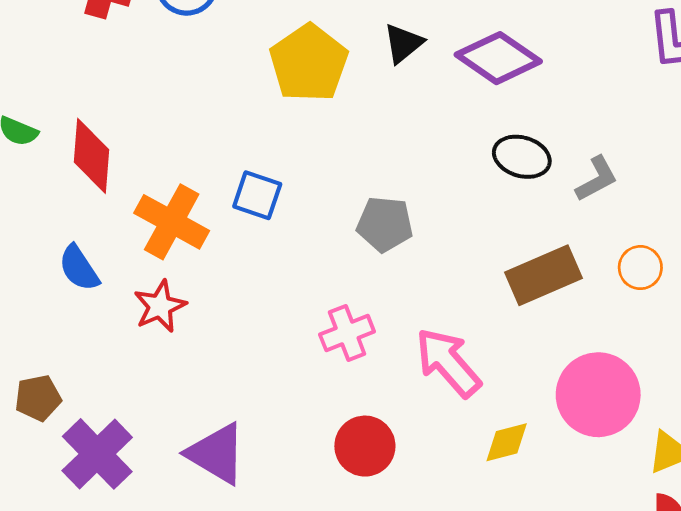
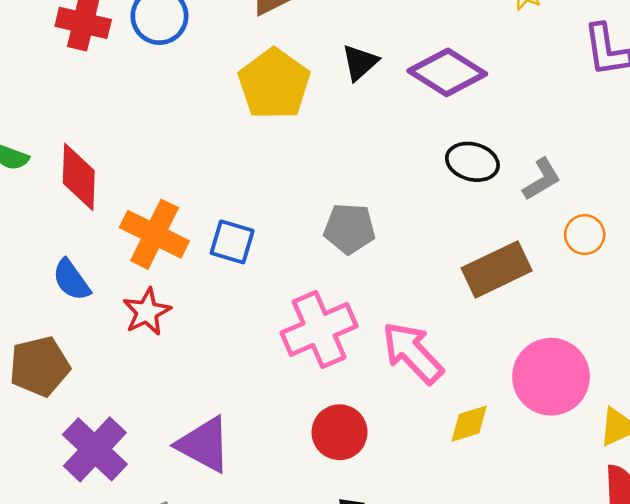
blue square: (257, 195) -> (232, 242), moved
orange circle: (640, 268) -> (585, 235), moved
pink cross: (347, 333) -> (319, 329), size x1.5
brown pentagon: (38, 398) -> (40, 366), moved, size x1.4

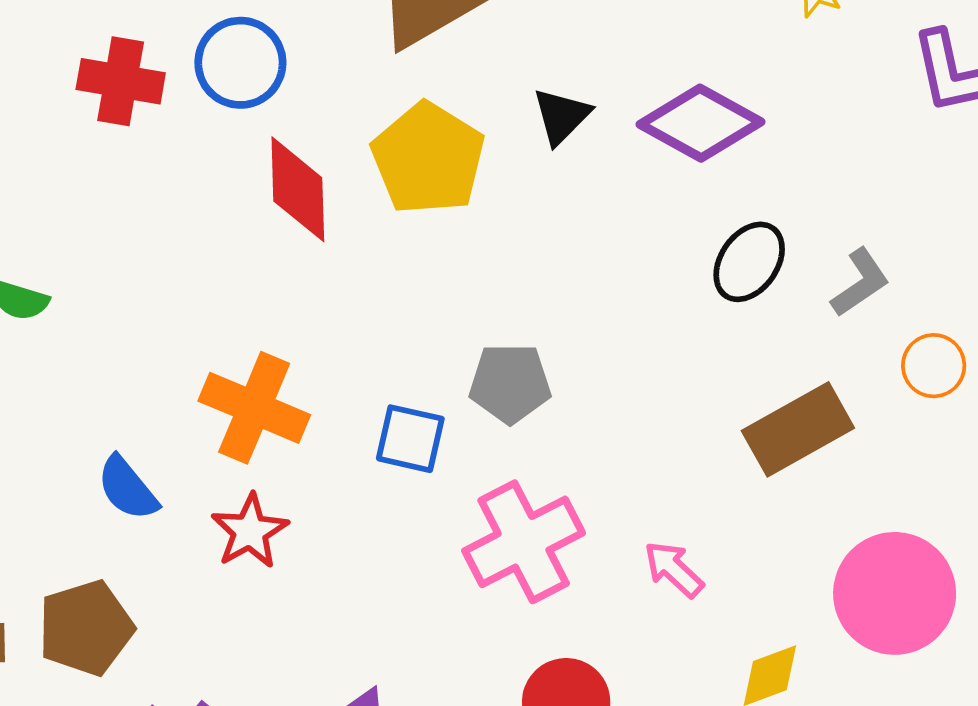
black ellipse: (472, 162) -> (749, 262), turned -66
red diamond: (79, 177) -> (298, 189), moved
gray pentagon: (350, 229) -> (510, 383), moved
blue square: (232, 242) -> (410, 439), moved
pink arrow: (413, 353) -> (674, 569), size x0.6

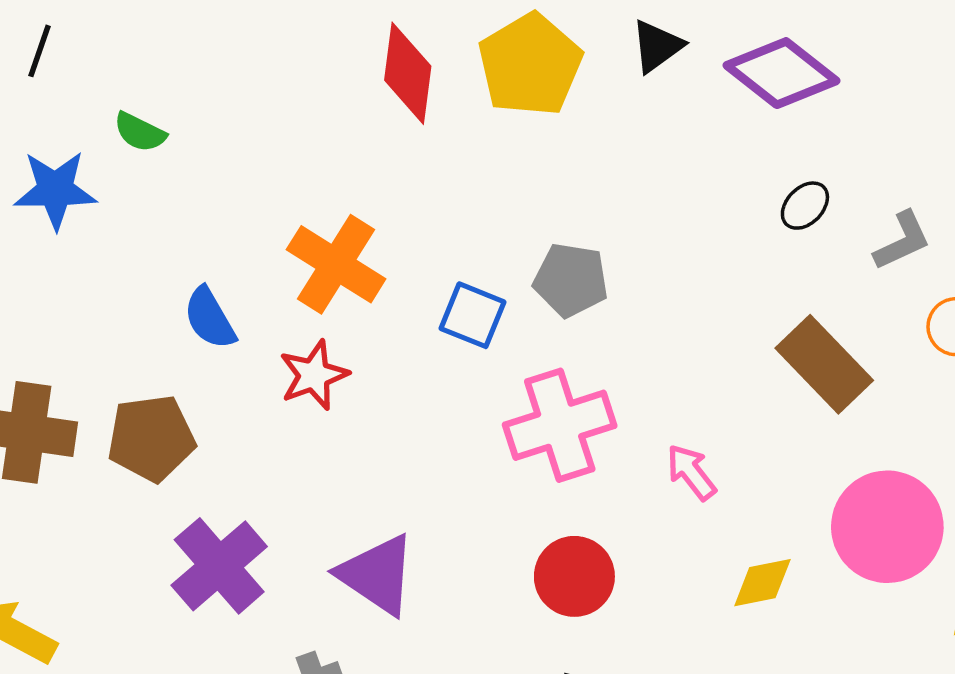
black ellipse: (749, 262) -> (805, 206), size x0.7
brown rectangle: (798, 429) -> (824, 364), turned 66

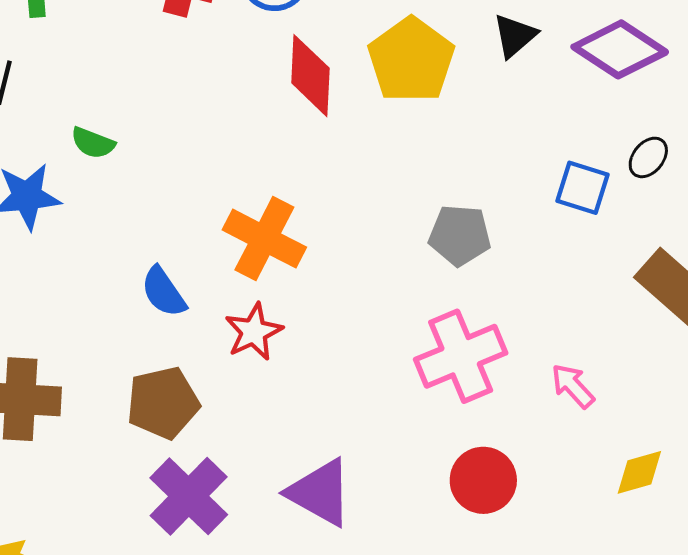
blue square: (473, 315) -> (583, 188), moved
brown pentagon: (151, 438) -> (163, 403), moved

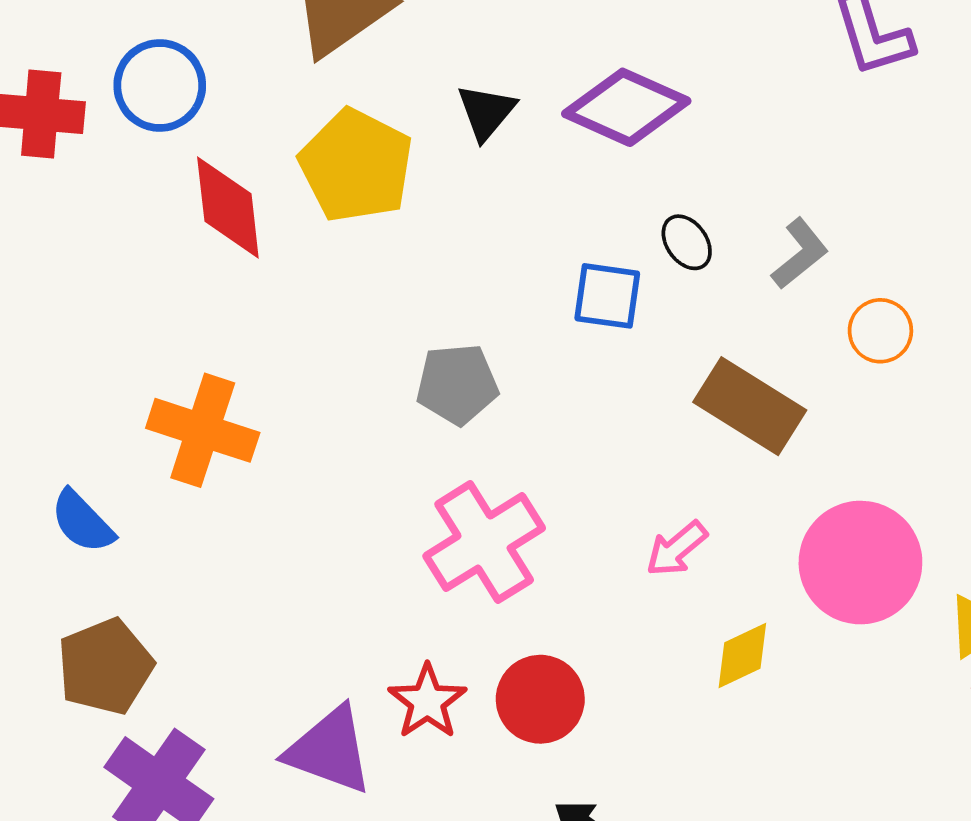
black ellipse: (648, 157) -> (687, 242), turned -66
red star: (254, 332) -> (427, 701), moved
pink arrow: (573, 386) -> (677, 549), moved, turned -78

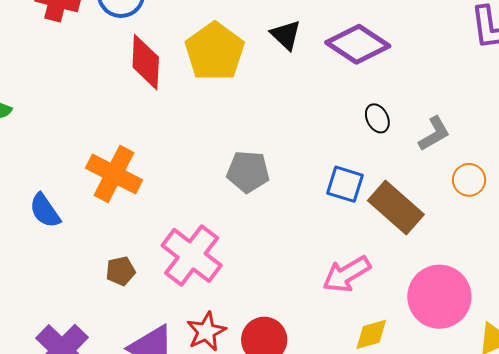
black triangle: (486, 112) -> (286, 35), turned -36
blue square: (607, 296) -> (345, 184), moved
pink cross: (484, 542) -> (192, 255), moved, turned -30
pink arrow: (677, 549) -> (347, 274), size x1.4
brown pentagon: (105, 667) -> (121, 271), moved, size x0.6

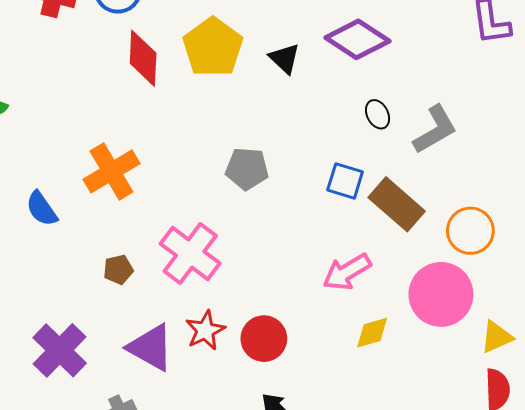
black triangle: (286, 35) -> (285, 59), moved
gray L-shape: (434, 134) -> (435, 130), size x1.4
orange cross: (114, 174) -> (111, 171), turned 32
orange circle: (469, 180) -> (470, 231), moved, size x1.4

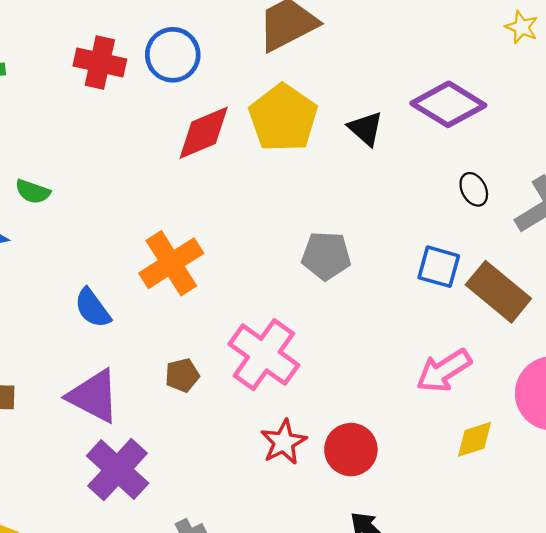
red diamond: (143, 58) -> (204, 133), turned 66
purple triangle: (151, 347) -> (94, 396), moved

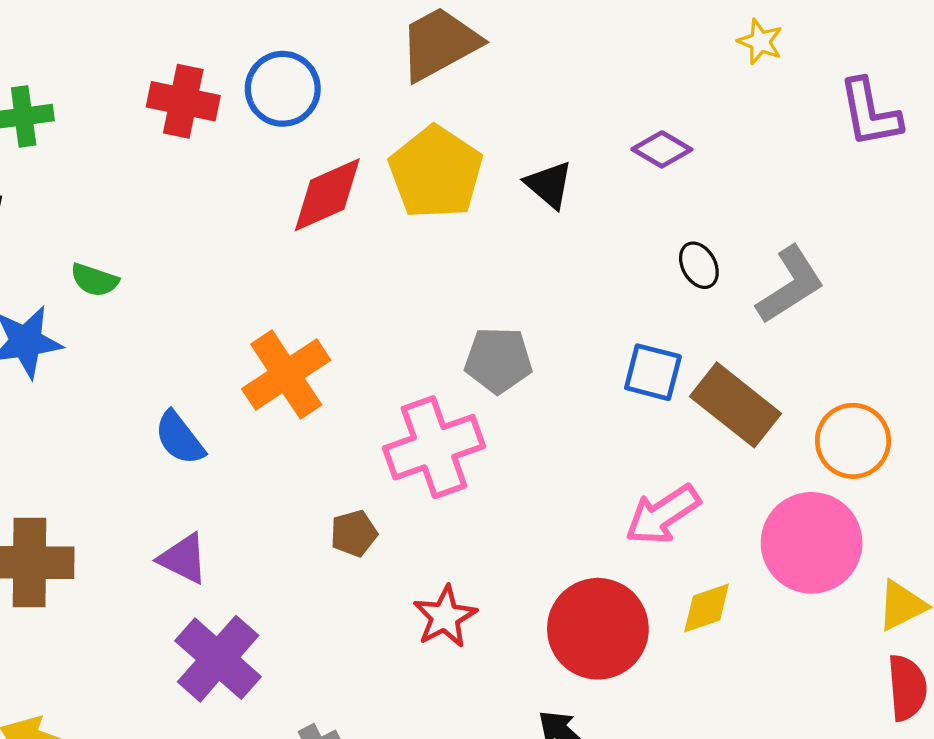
purple diamond: (448, 104) -> (662, 149), size x0.6
pink cross: (264, 355) -> (434, 447), moved, turned 36
brown pentagon: (182, 375) -> (354, 533), moved
purple triangle: (94, 396) -> (183, 559), size x0.7
red circle: (351, 450) -> (598, 629), moved, size x1.4

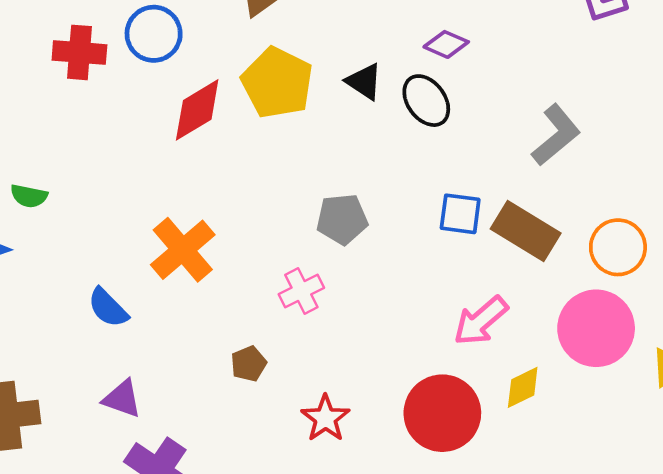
black ellipse: (699, 265) -> (426, 101), moved, size x1.5
pink cross: (434, 447) -> (301, 291), size x0.6

